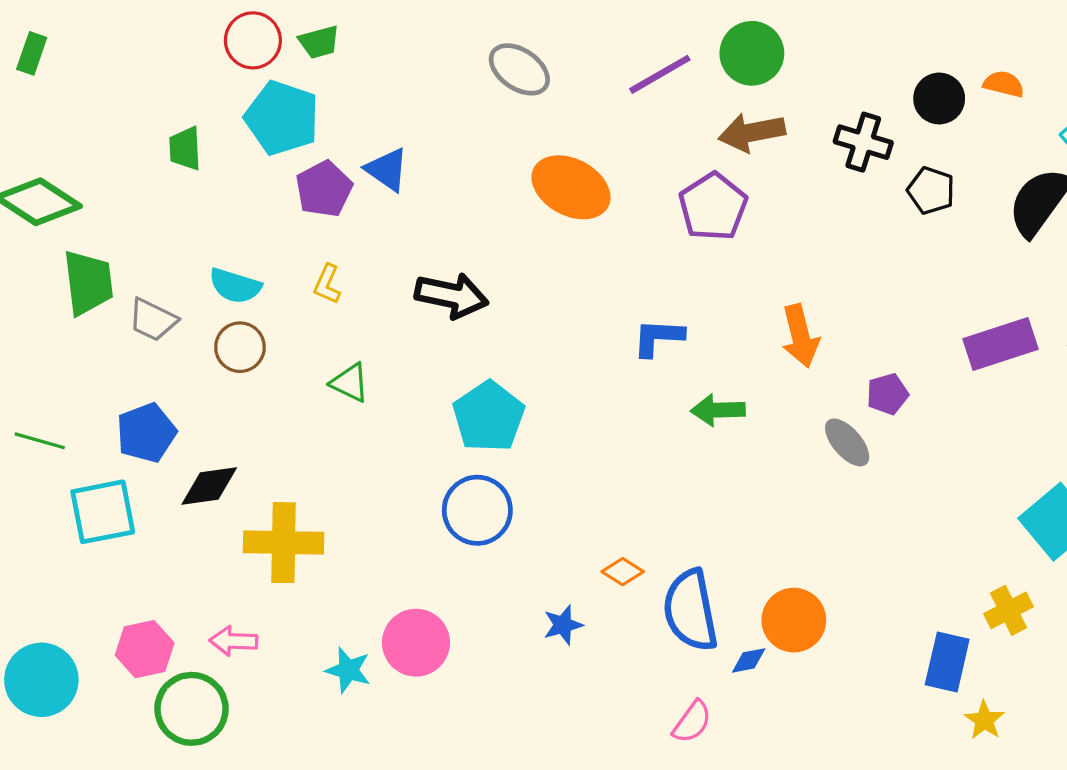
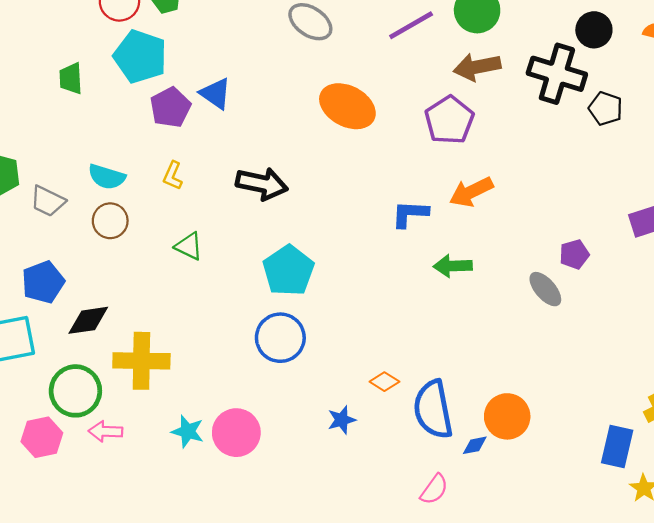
black circle: (939, 99) -> (594, 30), moved
black cross: (863, 142) -> (557, 74), size x1.4
orange arrow: (800, 336) -> (471, 192), moved, turned 78
cyan star: (348, 670) -> (188, 431), moved
green circle: (192, 709) -> (75, 391), moved

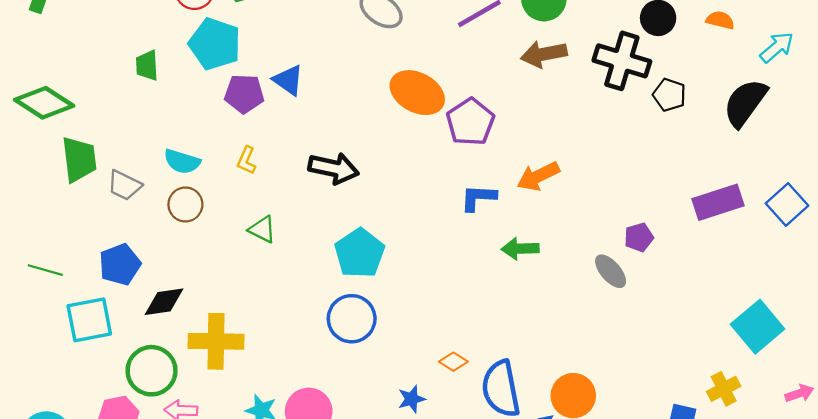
purple pentagon: (170, 107) -> (244, 94), turned 30
purple pentagon: (449, 120) -> (470, 122), moved

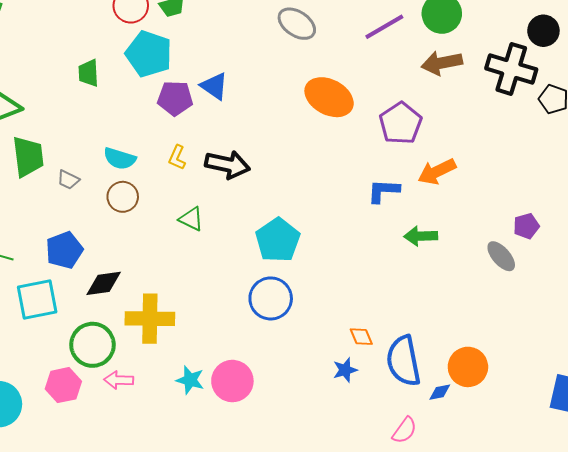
purple pentagon: (470, 122) -> (401, 123), moved
black arrow: (334, 168) -> (227, 165), moved
gray trapezoid: (124, 185) -> (68, 180), size x0.7
orange diamond: (453, 362) -> (361, 337), turned 35
blue star: (412, 399) -> (345, 370), moved

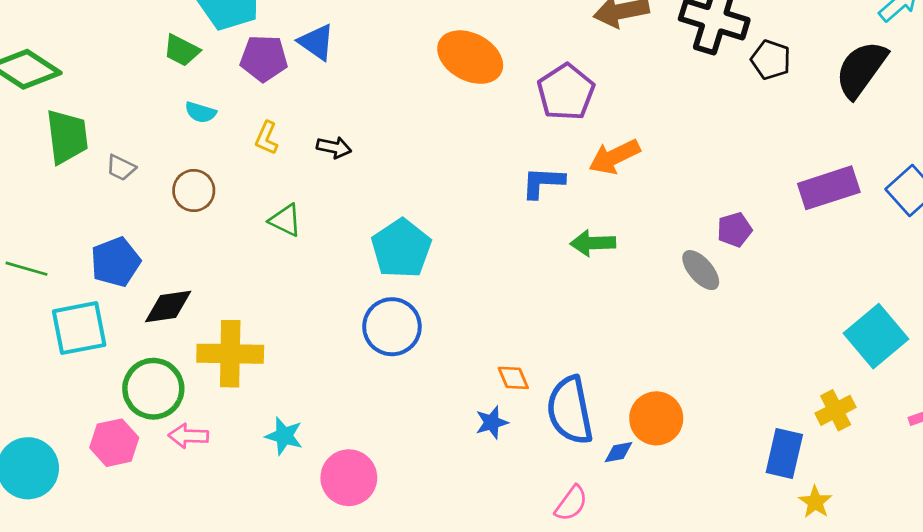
green trapezoid: (88, 73) -> (182, 50), moved, turned -60
cyan semicircle: (120, 159) -> (200, 112), moved, size x0.7
black arrow: (227, 165) -> (334, 147), size x0.6
pink circle: (232, 381) -> (349, 478), moved

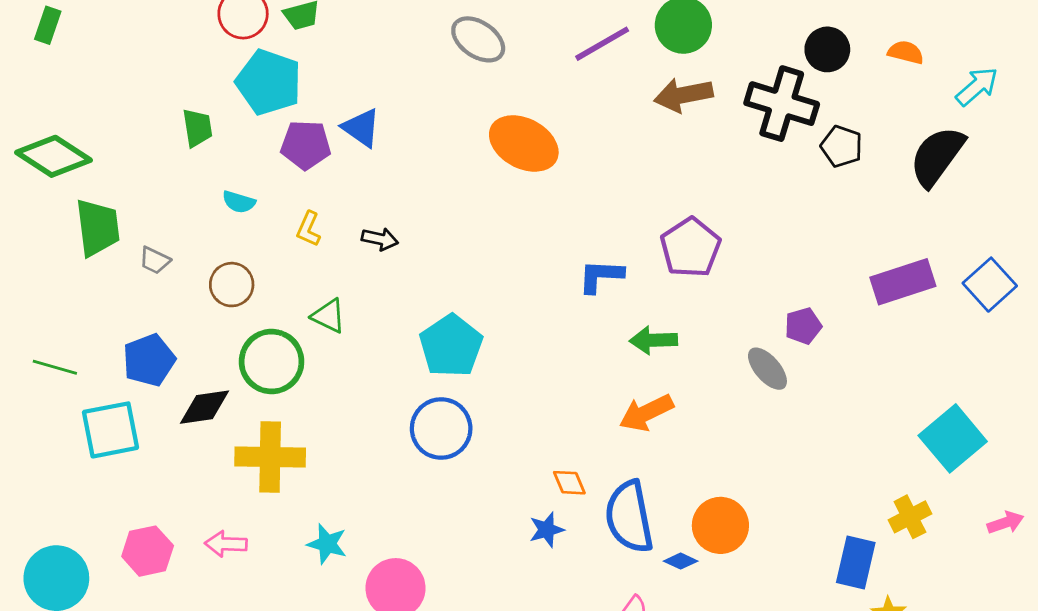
green trapezoid: (182, 50) -> (197, 128), moved, turned -126
purple pentagon: (566, 92) -> (691, 248), moved
orange arrow: (614, 157) -> (646, 413), moved
green circle: (153, 389) -> (272, 362), moved
blue diamond: (618, 452) -> (681, 561), turned 36

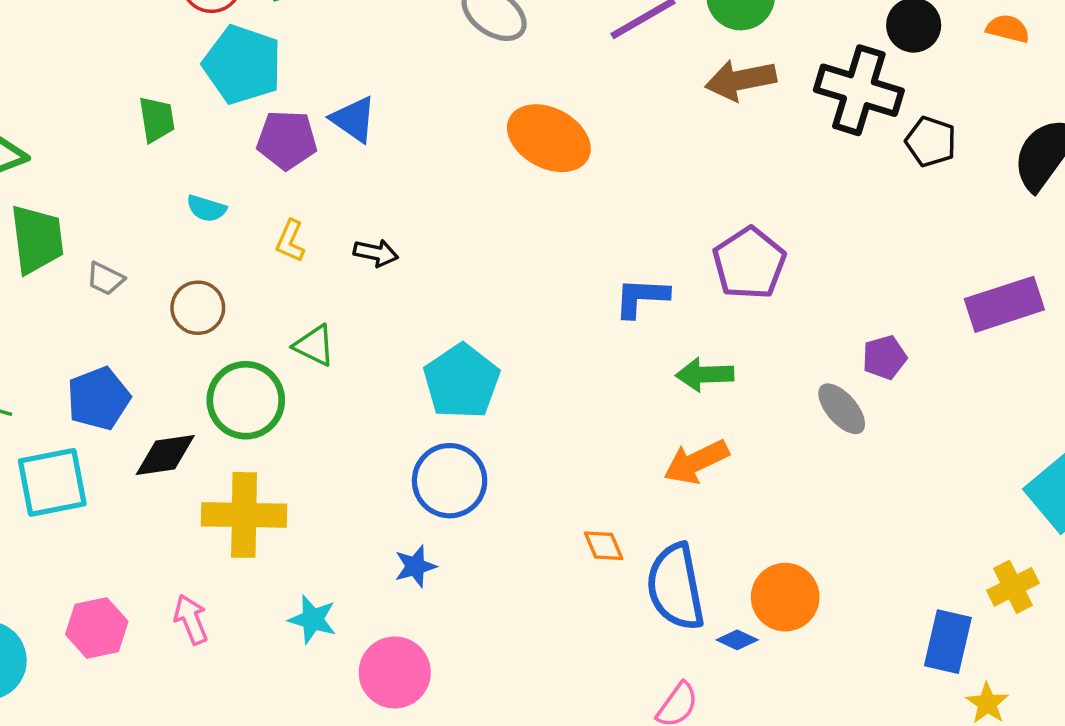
blue star: (547, 530) -> (415, 566), moved
pink arrow: (226, 544) -> (191, 619), turned 66

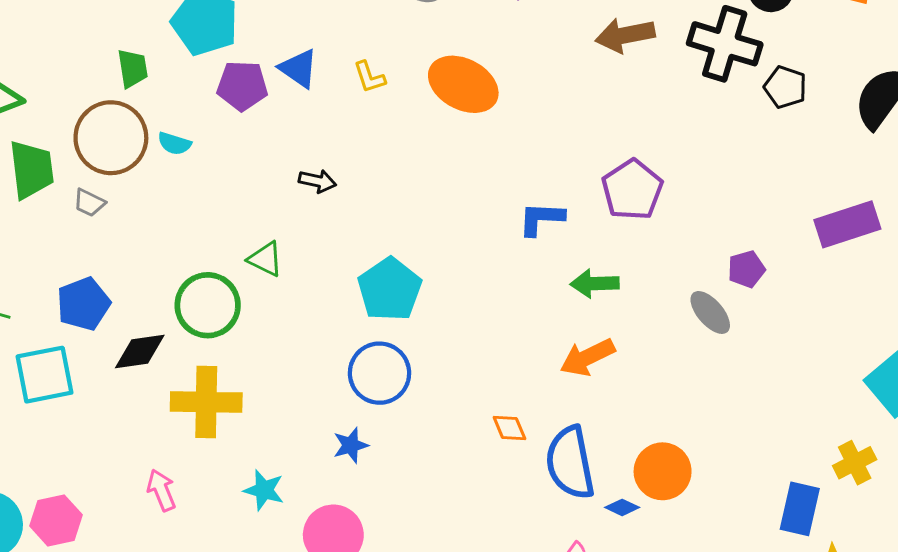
yellow L-shape: (290, 241) -> (369, 77), moved, turned -42
brown circle: (198, 308) -> (111, 138), moved, size x1.6
pink hexagon: (97, 628) -> (56, 520), moved

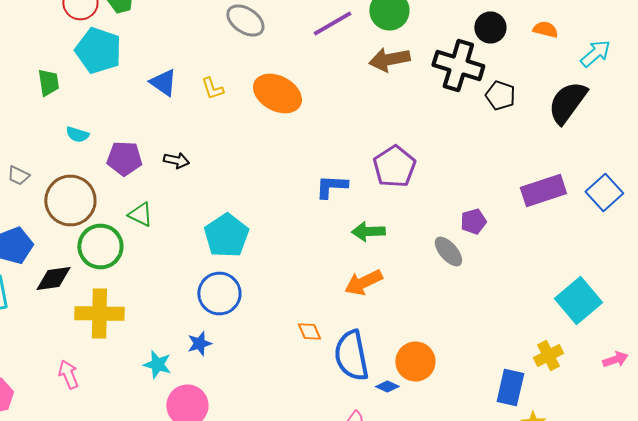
purple pentagon: (242, 86) -> (124, 158), moved
brown circle: (111, 138) -> (70, 200), moved
cyan star: (264, 490) -> (157, 364), moved

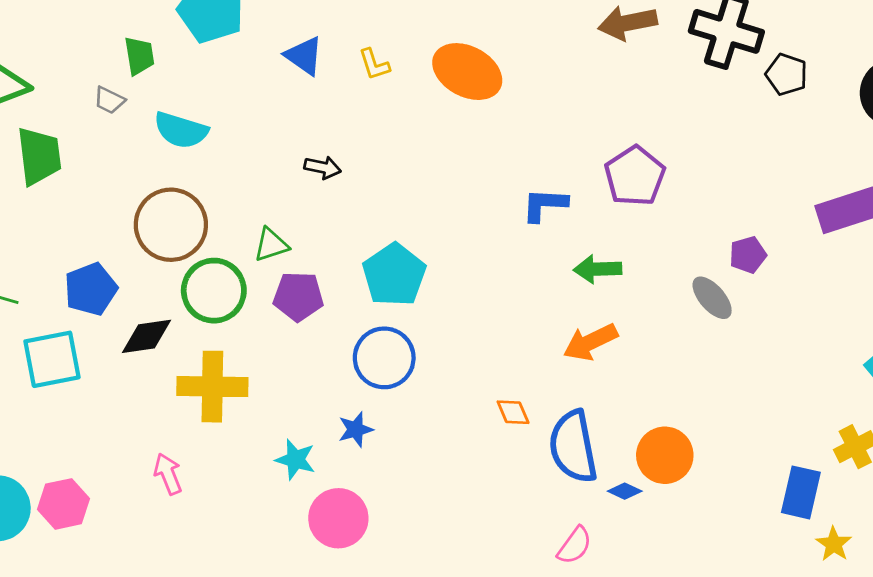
cyan semicircle: (77, 134) -> (181, 130), size x1.6
purple pentagon: (124, 158) -> (298, 296), moved
gray trapezoid: (18, 176) -> (109, 100), moved
green triangle: (140, 214) -> (271, 245), turned -44

